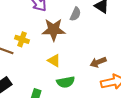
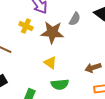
yellow cross: (22, 39) -> (26, 26), moved

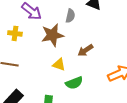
yellow cross: (26, 26) -> (15, 33), moved
brown arrow: (93, 68) -> (85, 50), moved

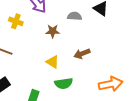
gray semicircle: (70, 16) -> (75, 16), turned -112
brown star: (52, 35) -> (53, 31), size x0.6

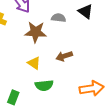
brown star: (53, 31) -> (36, 32), size x1.5

